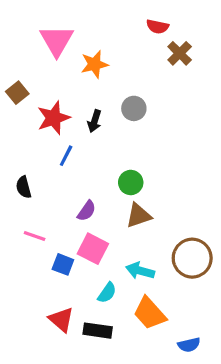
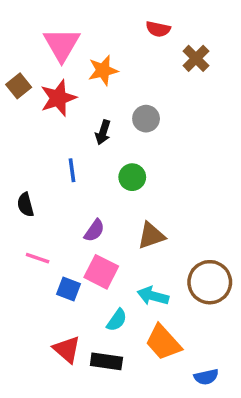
red semicircle: (157, 26) -> (158, 29), moved
brown square: (17, 93) -> (19, 86), moved
red star: (53, 118) -> (58, 98), moved
blue line: (66, 156) -> (72, 170), turned -35
green circle: (131, 182) -> (132, 177), moved

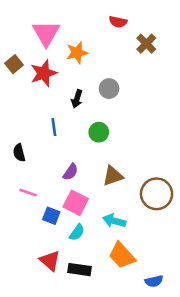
brown circle: (210, 282) -> (157, 194), moved
cyan semicircle: (117, 320) -> (77, 232), moved

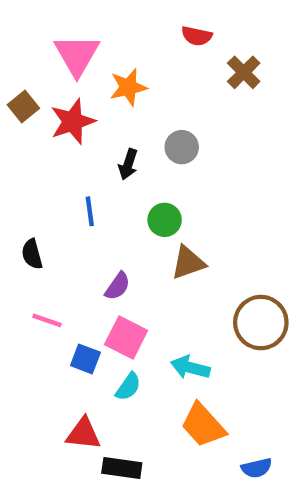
brown triangle: (113, 176) -> (188, 263), moved
red triangle: (50, 261) -> (83, 434), turned -35
black rectangle: (79, 270) -> (122, 468), moved

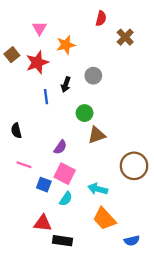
red semicircle: (197, 36) -> (101, 18), turned -88
pink triangle: (77, 55) -> (39, 28), size x0.6
blue line: (90, 211) -> (46, 97), moved

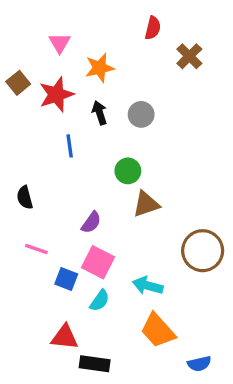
black arrow: (66, 84) -> (100, 113), moved, turned 144

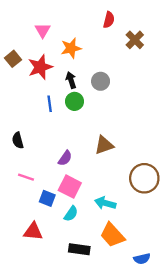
green circle: (128, 171) -> (75, 101), moved
red triangle: (65, 337) -> (33, 231), moved
black rectangle: (95, 364) -> (79, 249), moved

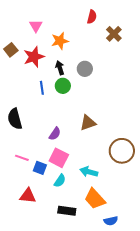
black semicircle: (18, 140) -> (15, 119), size x1.5
pink line: (26, 177) -> (22, 158), moved
blue semicircle: (142, 259) -> (111, 221), moved

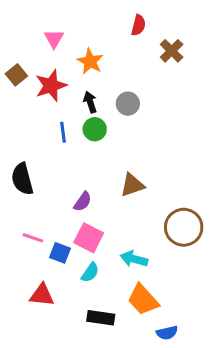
orange star: (60, 41) -> (90, 61), turned -30

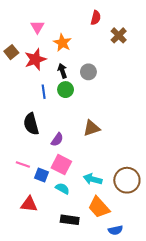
black semicircle: (22, 179) -> (31, 124), moved
brown circle: (184, 227) -> (127, 180), moved
cyan semicircle: (90, 272) -> (62, 189), turned -96

